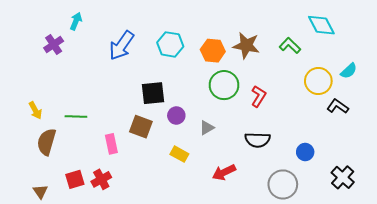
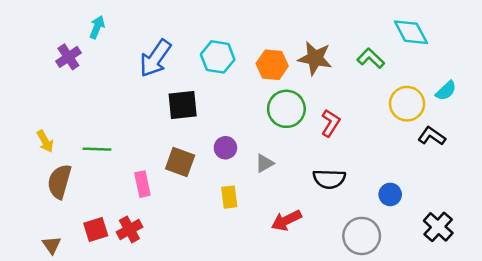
black square: (153, 93) -> (183, 105), moved
yellow rectangle: (179, 154) -> (229, 197), turned 54

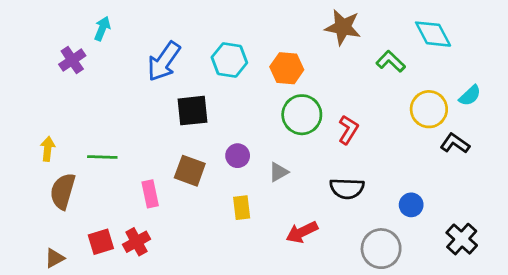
brown star: (315, 58) -> (343, 27), moved
yellow arrow: (45, 141) -> (48, 149), turned -145
brown triangle: (52, 245) -> (54, 258), turned 36

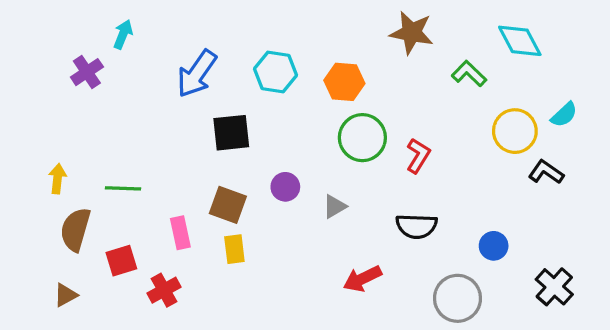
yellow rectangle: (242, 208) -> (234, 249), moved
red square: (101, 242) -> (121, 261), moved
brown triangle: (54, 258) -> (66, 295), moved

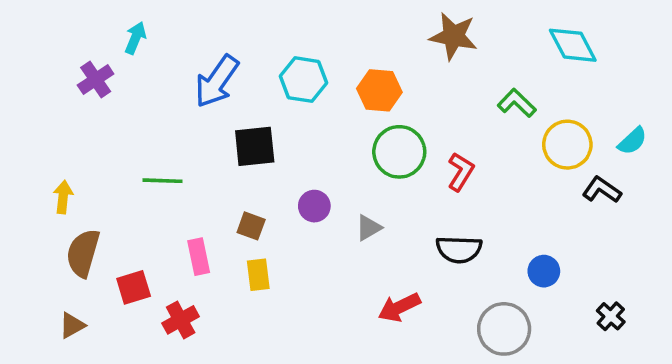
green L-shape: (469, 74) -> (517, 103), moved
cyan semicircle: (564, 115) -> (632, 141), moved
green line: (123, 188) -> (162, 181), moved
brown square: (228, 205) -> (251, 226), size x0.7
black cross: (554, 287) -> (611, 316), size x0.7

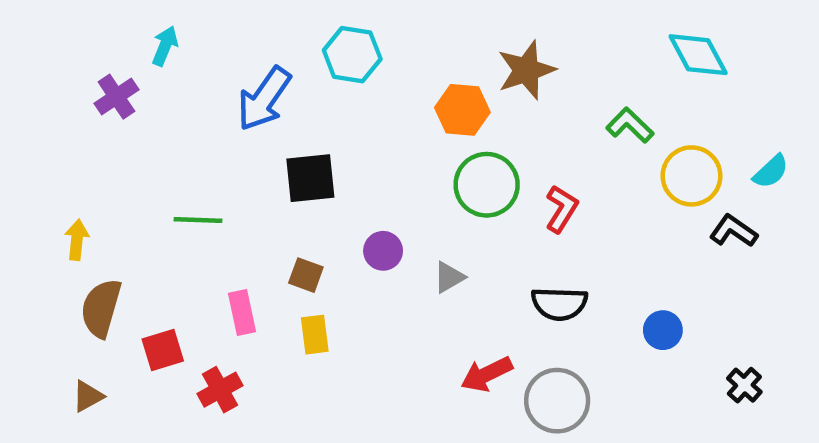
brown star: (453, 36) -> (526, 70), moved, turned -30
cyan hexagon: (303, 80) -> (352, 55), moved
gray circle: (504, 329) -> (557, 401), moved

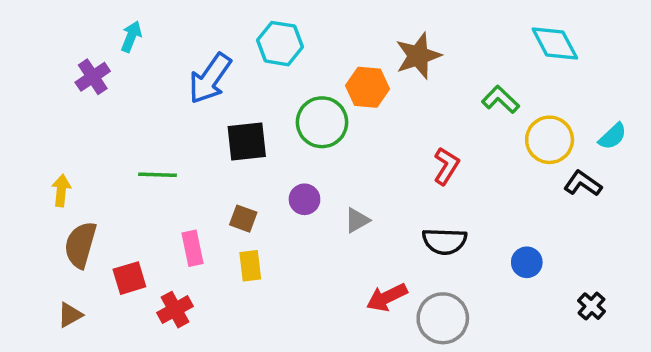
green circle: (487, 185) -> (322, 122), moved

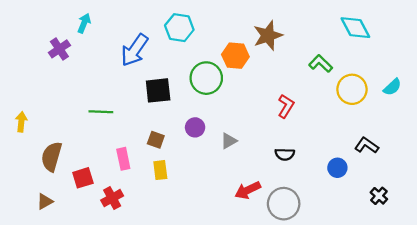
black L-shape: (583, 184) -> (367, 145), moved
yellow arrow: (61, 191) -> (21, 122), moved
black semicircle: (445, 241) -> (285, 154), size x0.7

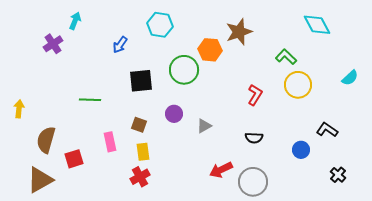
blue arrow: (135, 50) -> (120, 45), size x0.6
yellow circle: (352, 89) -> (298, 85), moved
red cross: (112, 198) -> (140, 177), moved
brown triangle: (45, 201) -> (40, 180), size x1.8

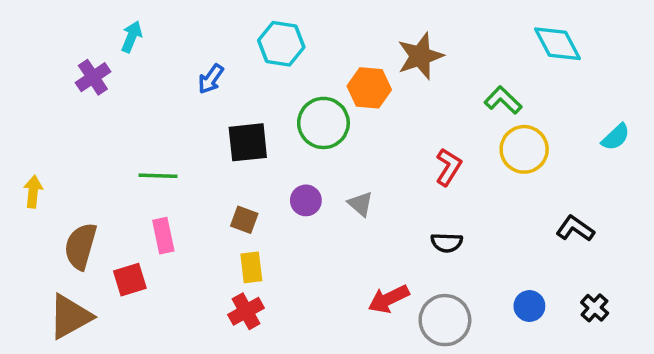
gray triangle: (204, 126) -> (360, 204), moved, turned -49
pink rectangle: (110, 142) -> (163, 236), moved
blue circle: (301, 150) -> (529, 306), moved

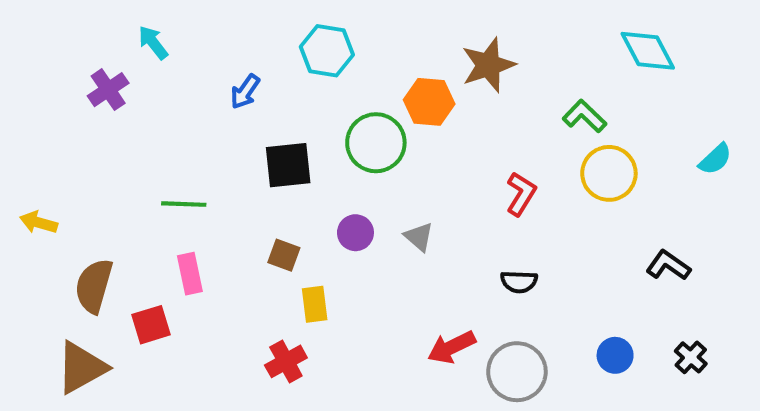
cyan arrow: (132, 37) -> (153, 43), turned -60
yellow arrow: (33, 192) -> (39, 222), turned -80
yellow rectangle: (251, 267) -> (315, 304), moved

